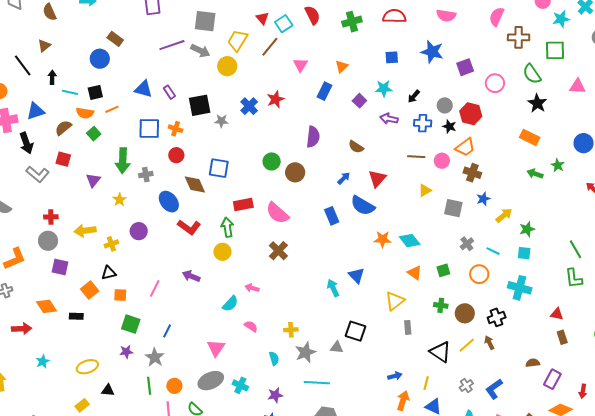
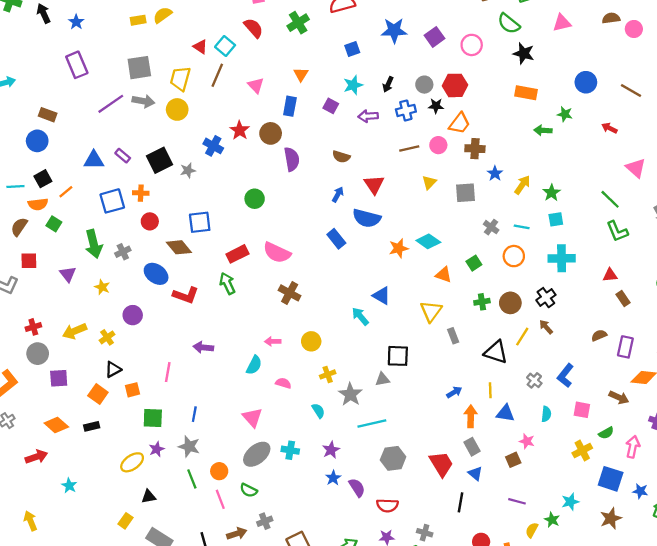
brown circle: (295, 172) -> (271, 133), moved
yellow circle: (222, 252) -> (311, 341), moved
yellow ellipse: (87, 367) -> (132, 462), moved

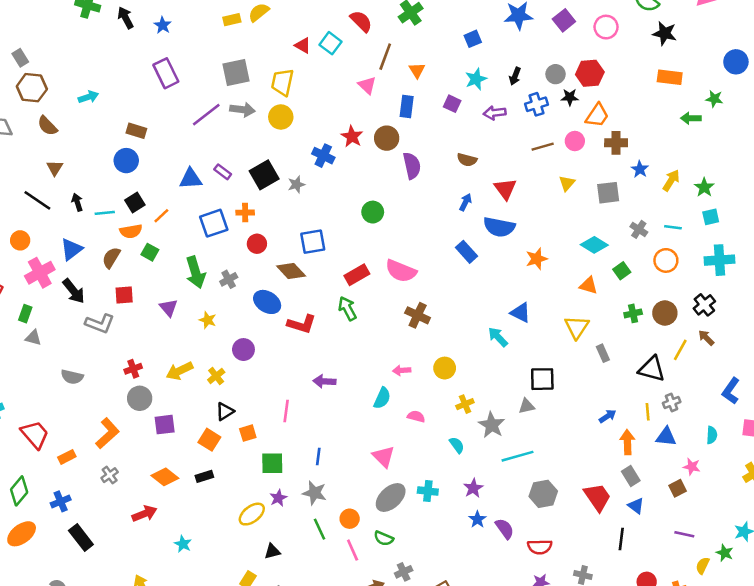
brown line: (217, 75) -> (385, 57), moved
cyan diamond: (428, 241) -> (594, 245), moved
gray cross: (534, 380) -> (672, 402), moved, turned 32

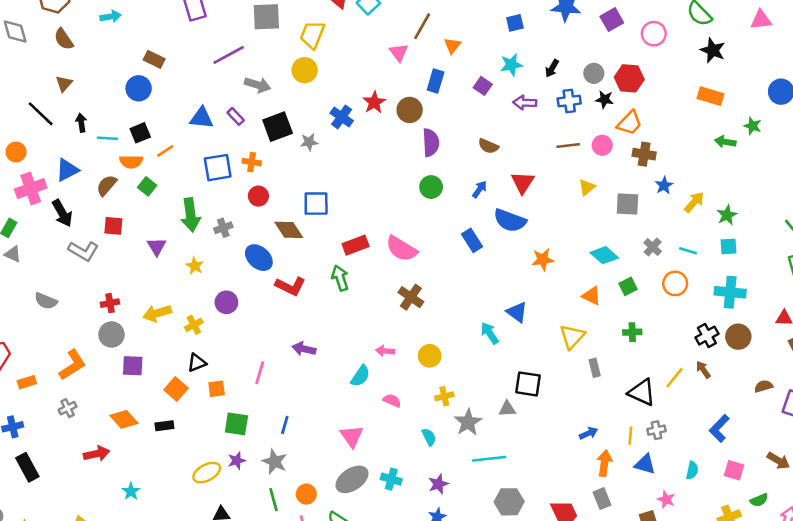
gray arrow: (242, 110) -> (258, 85), moved
green circle: (373, 212) -> (431, 187), moved
brown circle: (665, 313) -> (738, 337), moved

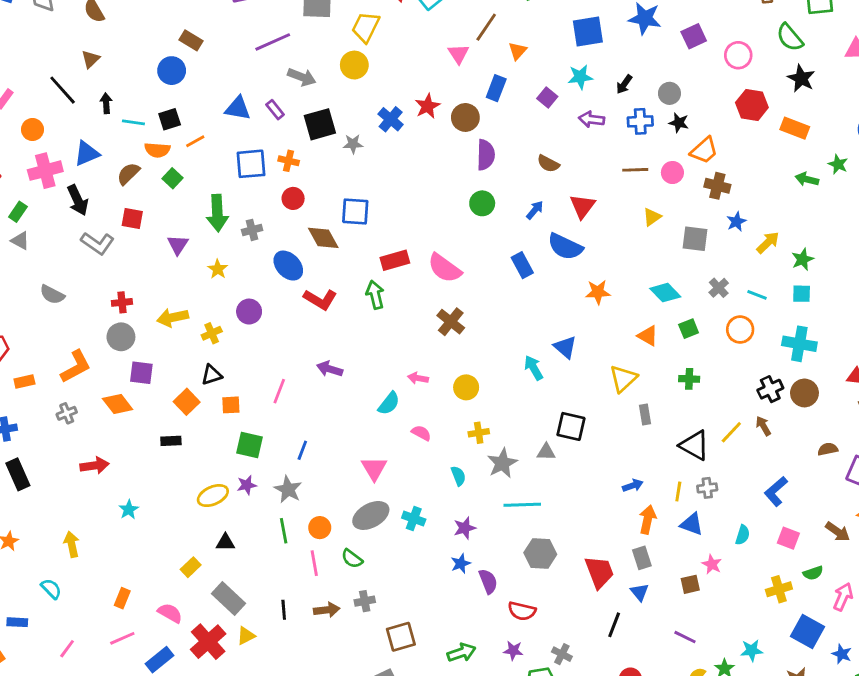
blue square: (515, 23) -> (588, 32), size x1.6
red hexagon: (629, 78) -> (752, 105), moved
orange diamond: (124, 419) -> (118, 404), moved

